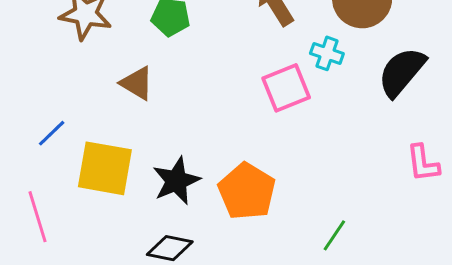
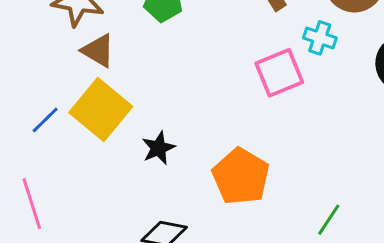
brown triangle: (137, 83) -> (98, 51), moved
yellow square: (105, 168) -> (101, 110), moved, turned 30
black star: (176, 181) -> (158, 148), moved, size x0.7

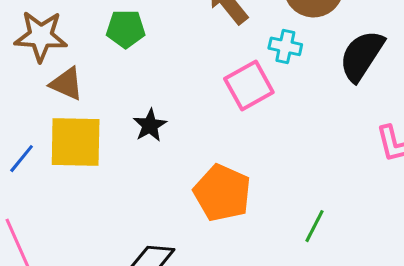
yellow square: (101, 110) -> (76, 142), turned -32
black star: (158, 148) -> (150, 125), moved

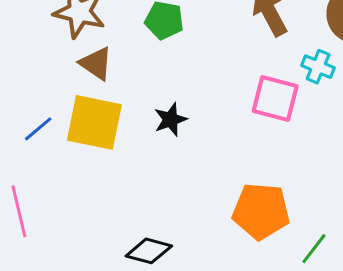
pink square: (249, 86) -> (275, 98), turned 33
orange pentagon: (222, 193) -> (261, 211), moved, turned -30

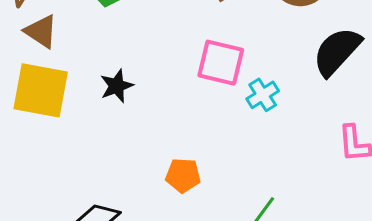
cyan cross: (318, 67) -> (263, 95), moved, turned 36
orange pentagon: (261, 211) -> (183, 175), moved, size x0.6

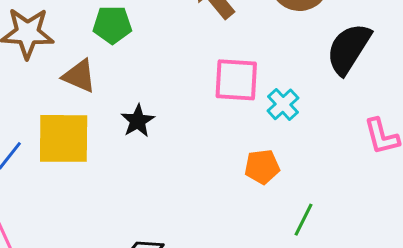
brown triangle: (41, 31) -> (79, 76), moved
orange pentagon: (183, 175) -> (262, 167), moved

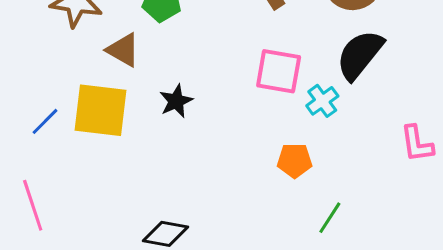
black semicircle: (349, 49) -> (360, 55), moved

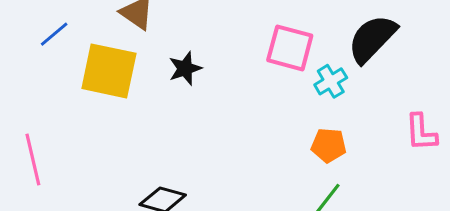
blue line: (45, 121) -> (54, 34), moved
orange pentagon: (295, 161) -> (329, 145), moved

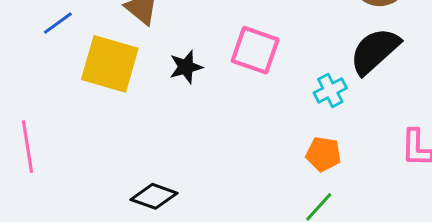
pink square: (290, 48) -> (255, 50), moved

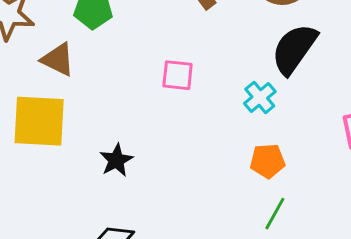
pink square: (255, 50) -> (178, 75), size x0.7
black star: (186, 67) -> (116, 160), moved

